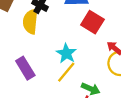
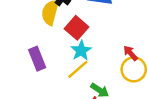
red square: (92, 22) -> (77, 28), moved

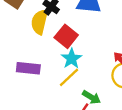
purple rectangle: (37, 59) -> (28, 68), turned -60

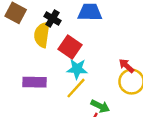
cyan star: (72, 59) -> (77, 69), turned -30

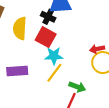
black cross: (52, 18) -> (48, 17), moved
red arrow: (126, 66) -> (97, 49), turned -48

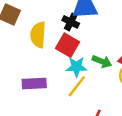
green arrow: (77, 87) -> (102, 61), moved

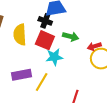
green arrow: (102, 61) -> (71, 37), moved
yellow line: (77, 86) -> (42, 82), moved

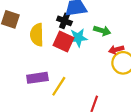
green arrow: (71, 37) -> (102, 31), moved
cyan star: (54, 57) -> (78, 38), moved

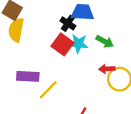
yellow semicircle: (37, 35) -> (16, 30), moved
red arrow: (116, 50) -> (107, 69), moved

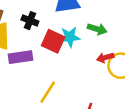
black cross: (68, 23) -> (30, 21), moved
purple rectangle: (28, 76) -> (21, 57), moved

